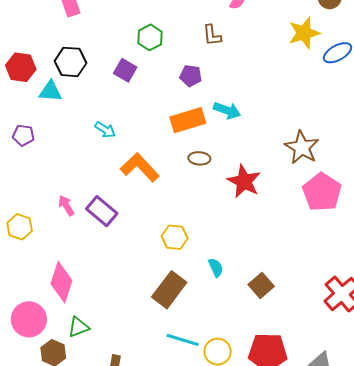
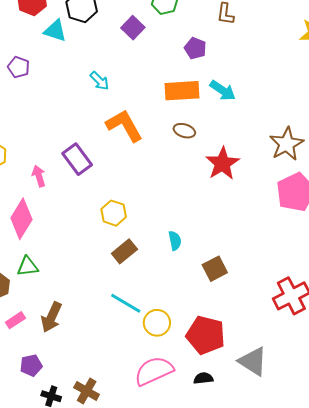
pink arrow: (66, 206) -> (39, 176), moved
yellow hexagon: (175, 237) -> (114, 213), moved
brown rectangle: (169, 290) -> (124, 251), size x0.7

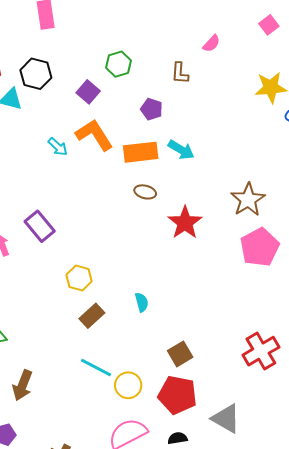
orange L-shape: (124, 126) -> (94, 135), moved
brown square: (215, 269) -> (180, 354), moved

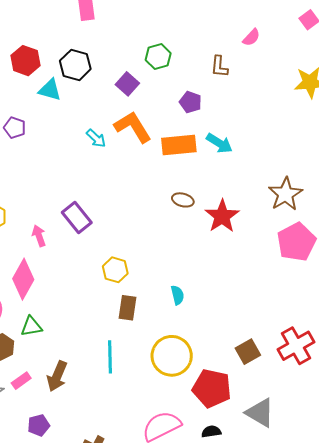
brown ellipse: (145, 192) -> (183, 200), moved
brown rectangle: (92, 316) -> (127, 308), turned -40
brown square: (180, 354) -> (248, 352), moved
cyan line: (96, 368) -> (110, 357), moved, turned 60
yellow circle: (128, 385) -> (172, 356), moved, size x1.5

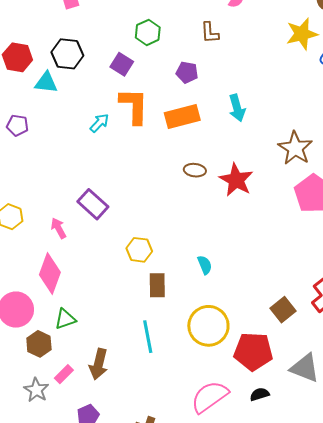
orange L-shape: (133, 127) -> (134, 106), turned 42
cyan arrow: (96, 138) -> (99, 123), turned -80
cyan arrow: (219, 143) -> (237, 108), moved, turned 52

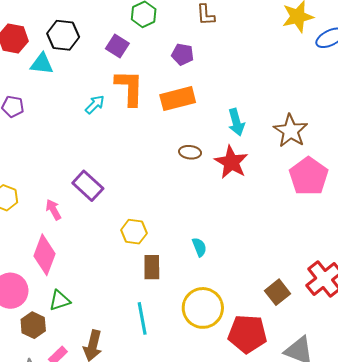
cyan arrow: (237, 108) -> (236, 122), moved

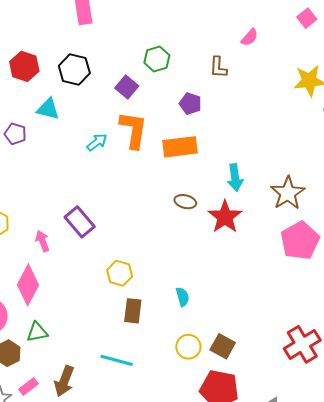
cyan triangle: (42, 64) -> (48, 109), moved
brown square: (277, 292) -> (223, 346), moved, turned -30
yellow circle: (203, 308) -> (188, 347), moved, size x0.6
cyan line: (142, 318) -> (117, 360), turned -72

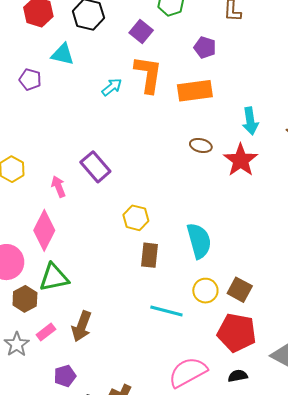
cyan semicircle: (183, 297) -> (199, 241), size x1.8
green triangle: (37, 332) -> (54, 277), size x1.4
cyan line: (117, 360) -> (166, 311), moved

